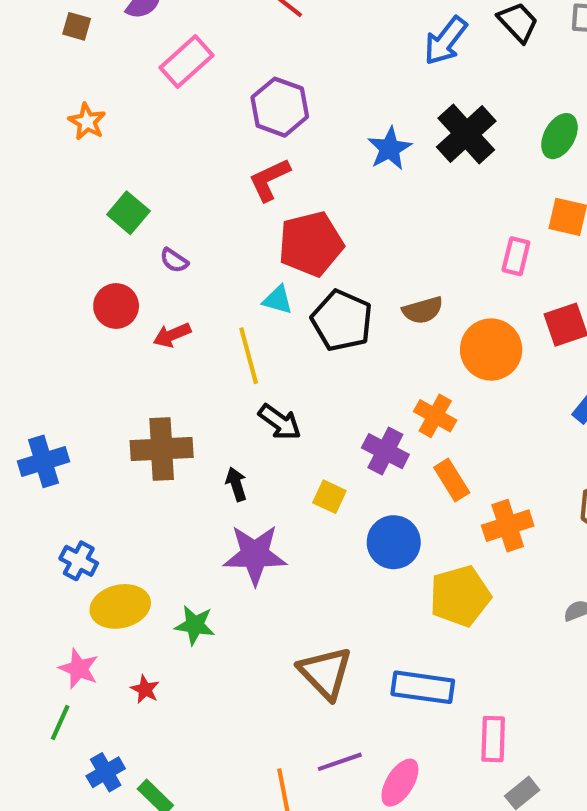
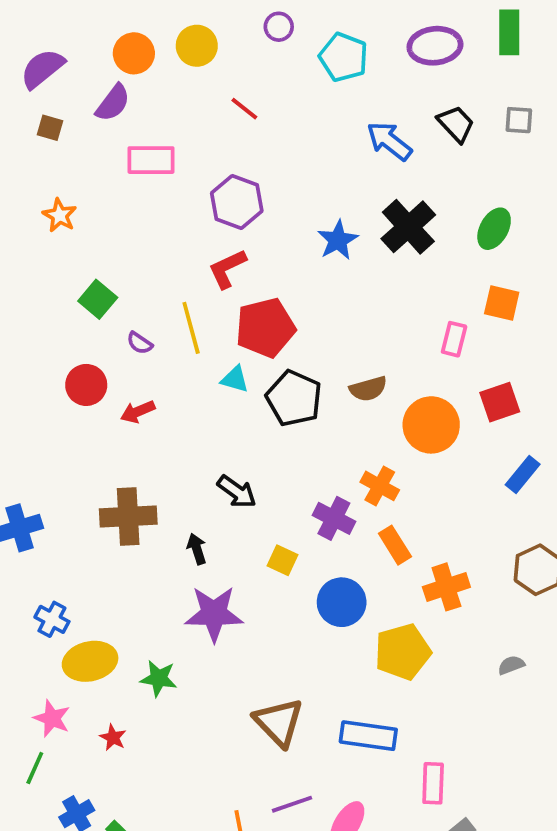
blue arrow: (446, 41) -> (389, 141), turned 90
pink rectangle: (186, 61) -> (151, 160), turned 42
yellow line: (249, 356) -> (191, 328), moved

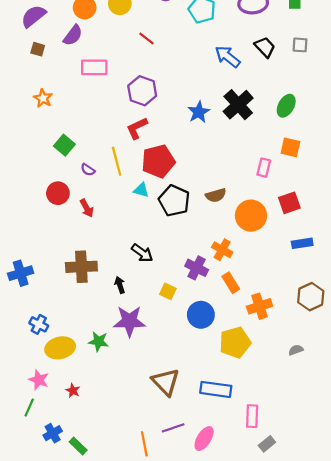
red arrow: (138, 412) -> (87, 208), turned -96
blue rectangle: (523, 475) -> (302, 243), turned 42
green star: (159, 678) -> (98, 341), moved

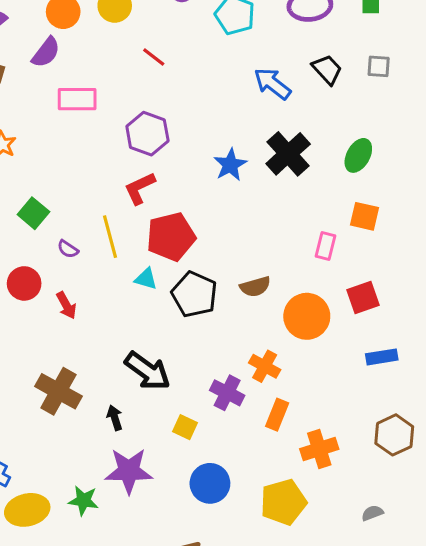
black arrow: (142, 253) -> (147, 371), size x1.4
brown cross: (81, 267) -> (58, 391), turned 32
orange rectangle: (231, 283) -> (277, 415), turned 54
blue circle: (201, 315) -> (210, 483), moved

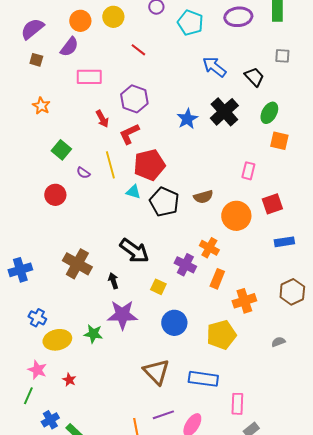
black trapezoid: (327, 70) -> (254, 77), moved
orange square: (365, 216) -> (279, 141), moved
red arrow: (66, 305) -> (102, 119), moved

